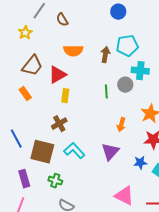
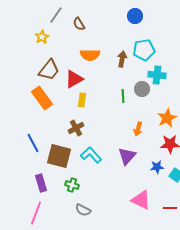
orange rectangle: (25, 94) -> (42, 98), size x1.6

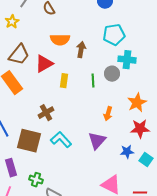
brown arrow: (122, 59) -> (81, 50), moved
yellow rectangle: (82, 100) -> (64, 81), moved
green cross: (72, 185) -> (36, 180), moved

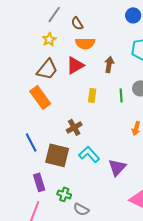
yellow star: (12, 22) -> (49, 39), moved
orange semicircle: (60, 40) -> (85, 43), moved
red triangle: (44, 64) -> (75, 65), moved
purple triangle: (97, 141) -> (117, 167), moved

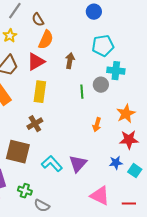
orange semicircle: (85, 43) -> (46, 40), turned -66
yellow rectangle: (92, 95) -> (40, 92), moved, size x1.5
cyan L-shape: (89, 154) -> (52, 164), moved

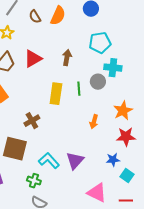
orange semicircle: (46, 40) -> (58, 16), moved
yellow rectangle: (40, 92) -> (56, 94), moved
cyan square: (135, 171) -> (127, 176), moved
green cross: (25, 191) -> (34, 181), moved

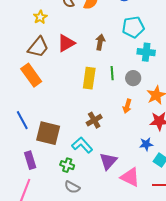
gray circle: (98, 82) -> (133, 78), moved
brown cross: (32, 121) -> (94, 120), moved
purple triangle: (75, 161) -> (108, 161), moved

